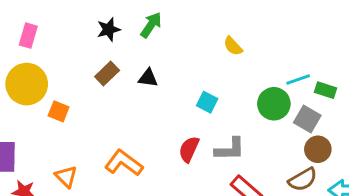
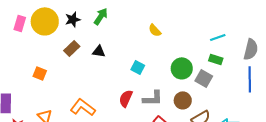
cyan line: (298, 79) -> (218, 37), moved
yellow circle: (27, 84) -> (45, 21), moved
brown circle: (318, 149) -> (183, 100), moved

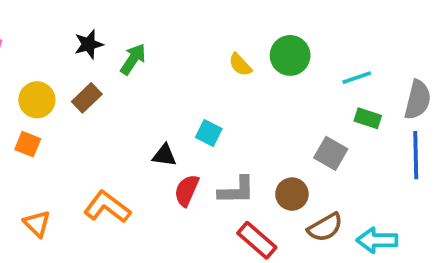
green arrow: (101, 16) -> (133, 59), moved
yellow circle: (45, 21) -> (37, 100), moved, size x0.7
black triangle: (99, 51) -> (164, 155), moved
green rectangle: (216, 59) -> (368, 118), moved
green circle: (182, 68) -> (290, 55), moved

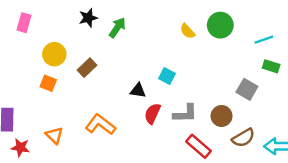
brown rectangle: (87, 98) -> (87, 68), moved

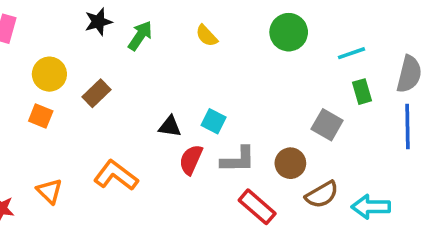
yellow semicircle: (188, 31) -> (207, 36), moved
green rectangle: (271, 66) -> (362, 92), turned 56
cyan square: (167, 76) -> (214, 121), moved

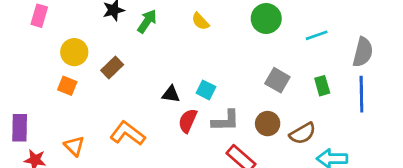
green rectangle: (362, 92) -> (322, 86), moved
gray square: (327, 125) -> (277, 80), moved
brown semicircle: (322, 195) -> (303, 133), moved

